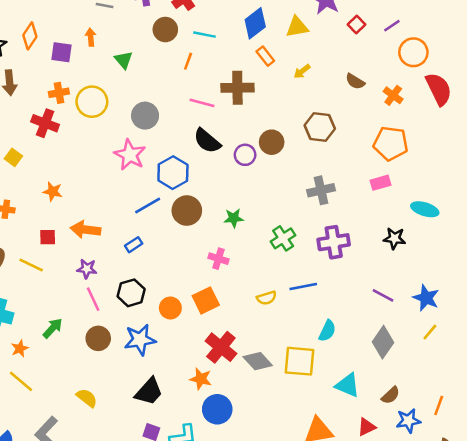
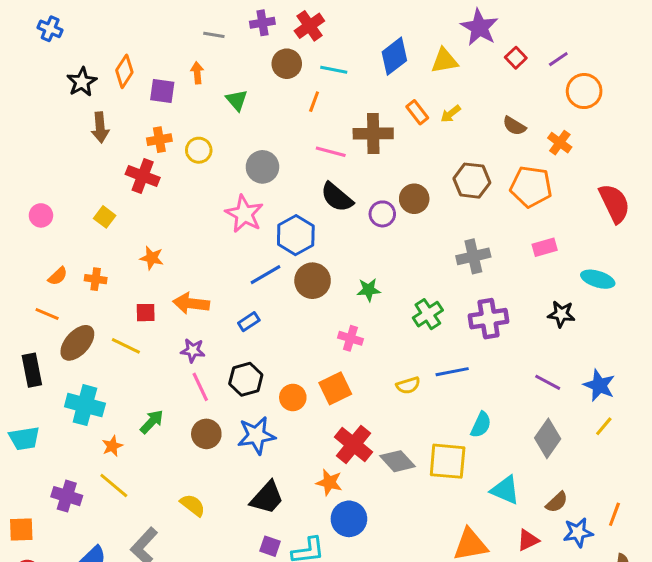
orange rectangle: (265, 56) -> (417, 112), moved
red semicircle: (439, 89) -> (614, 203), moved
yellow circle: (92, 102) -> (199, 150), size x0.7
orange pentagon: (391, 143) -> (531, 187), moved

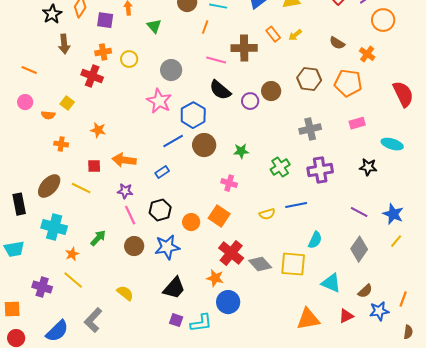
orange semicircle: (58, 276) -> (48, 115), moved, turned 48
orange line: (47, 314) -> (29, 70), moved
orange square: (335, 388) -> (219, 216), turned -30

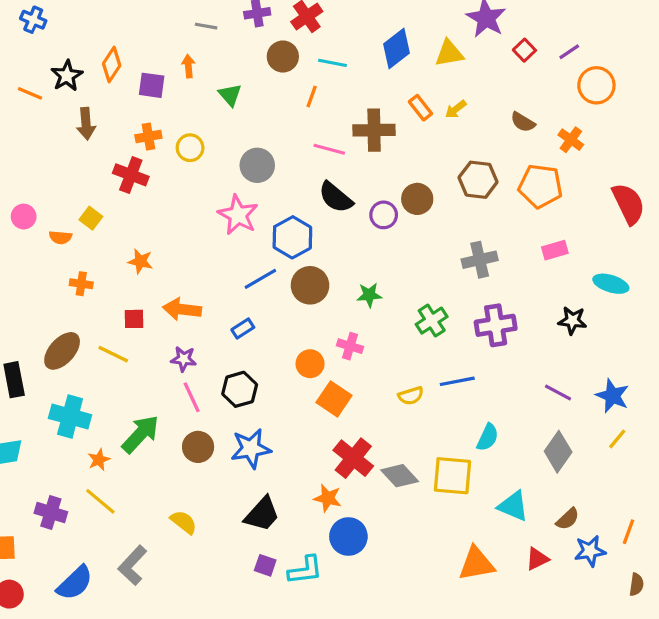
orange line: (29, 70) -> (30, 93), moved
orange circle: (191, 222) -> (310, 364), moved
green arrow: (98, 238) -> (140, 434), size x1.5

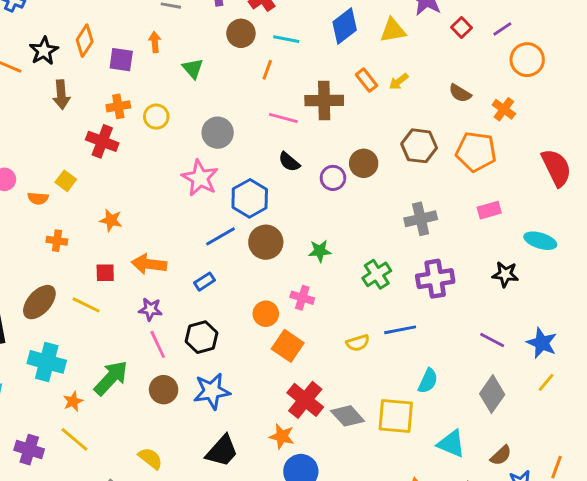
black semicircle: (336, 197) -> (289, 162), size x0.7

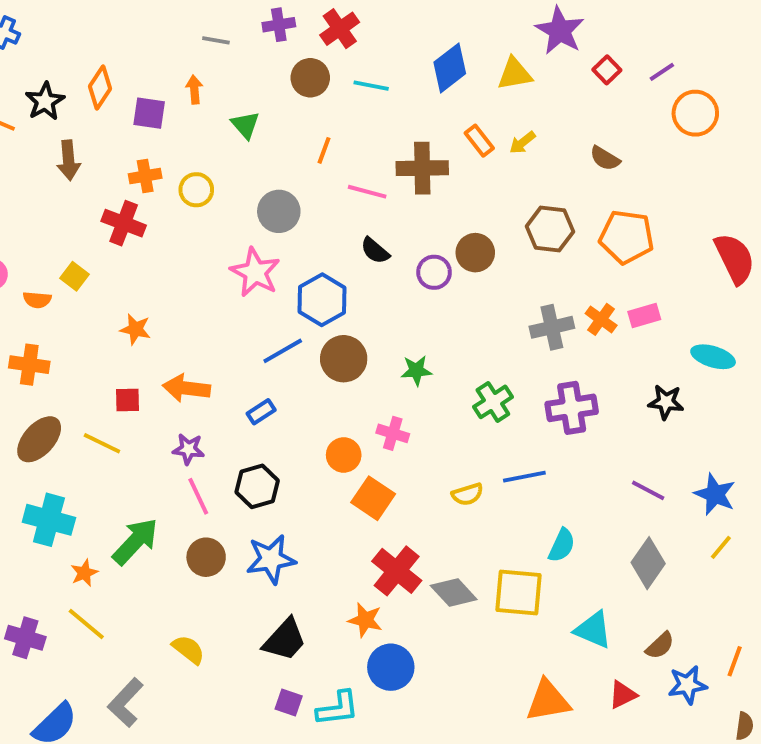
orange line: (267, 70) -> (324, 150), moved
orange cross: (504, 109) -> (601, 319), moved
orange cross: (57, 241) -> (29, 365), moved, size x1.4

